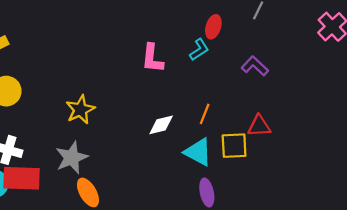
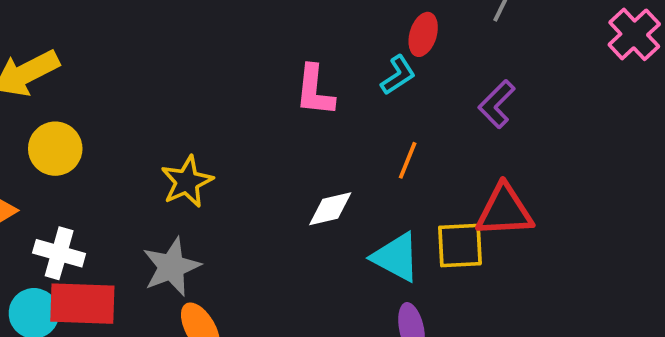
purple L-shape: (255, 66) -> (497, 104), turned -88
orange line: (205, 114) -> (408, 160), moved
red triangle: (259, 126) -> (504, 211), size x1.4

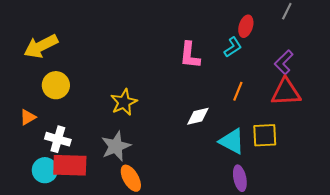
red triangle: (504, 211) -> (286, 92), moved

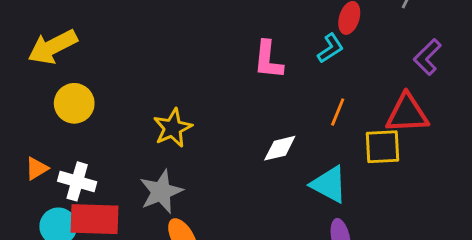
purple L-shape: (284, 62) -> (427, 57), moved
orange triangle: (28, 117) -> (37, 168), moved
yellow square: (265, 135) -> (383, 147), moved

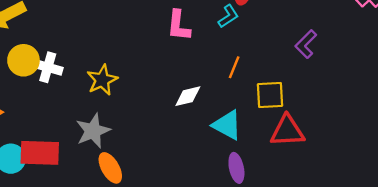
purple L-shape: (427, 57) -> (306, 44), moved
red triangle: (407, 113) -> (287, 131), moved
white cross: (77, 181) -> (48, 67), moved

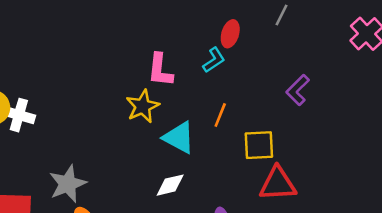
yellow star: (102, 80) -> (143, 106), moved
white diamond: (188, 96) -> (170, 185), moved
cyan triangle: (227, 125) -> (179, 138), moved

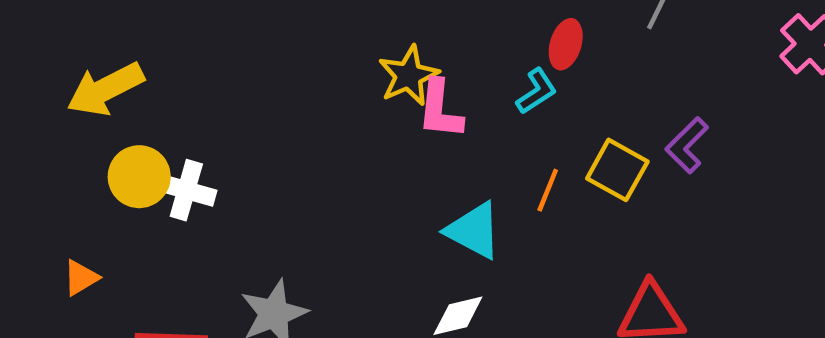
yellow star: (143, 106) -> (409, 76), moved
yellow square: (259, 145) -> (617, 170), moved, turned 32

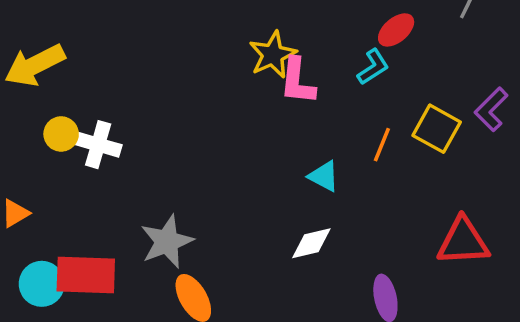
red ellipse: (566, 44) -> (396, 30), turned 33
yellow circle: (139, 177) -> (61, 134), size x0.7
cyan triangle: (474, 231) -> (324, 176), size x0.7

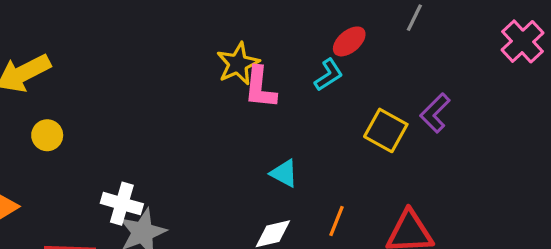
white cross: (98, 145) -> (122, 204), moved
orange line: (382, 145) -> (336, 221), moved

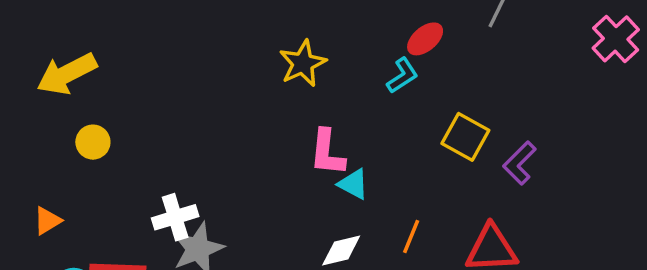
pink L-shape: (260, 88) -> (327, 153), moved
purple L-shape: (435, 113) -> (520, 163), moved
white cross: (122, 204) -> (175, 217), turned -33

